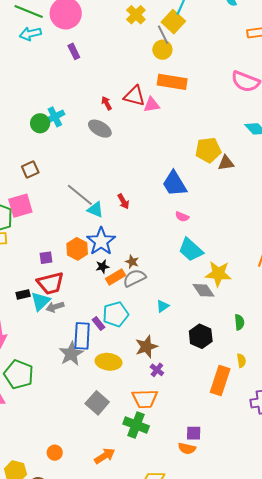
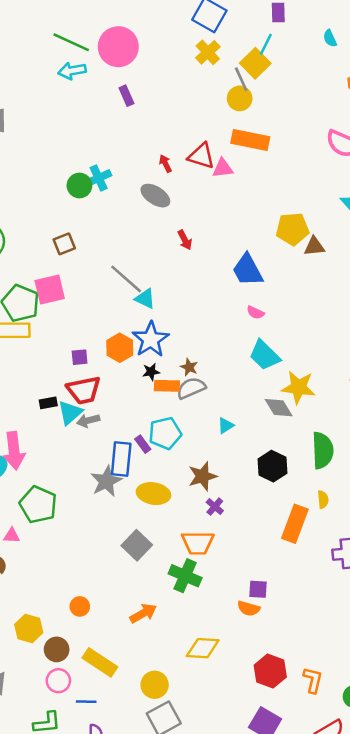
red arrow: (123, 201) -> (185, 240), moved
orange rectangle: (115, 277) -> (167, 386), turned 30
green semicircle: (239, 322) -> (323, 450), size x1.8

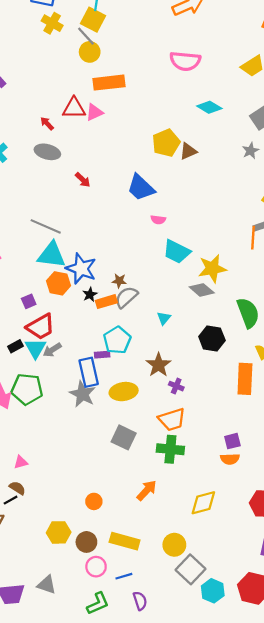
cyan triangle: (145, 299) -> (52, 255), moved, size x1.6
purple rectangle: (143, 444) -> (102, 355), turned -40
green pentagon: (38, 505) -> (27, 389), moved

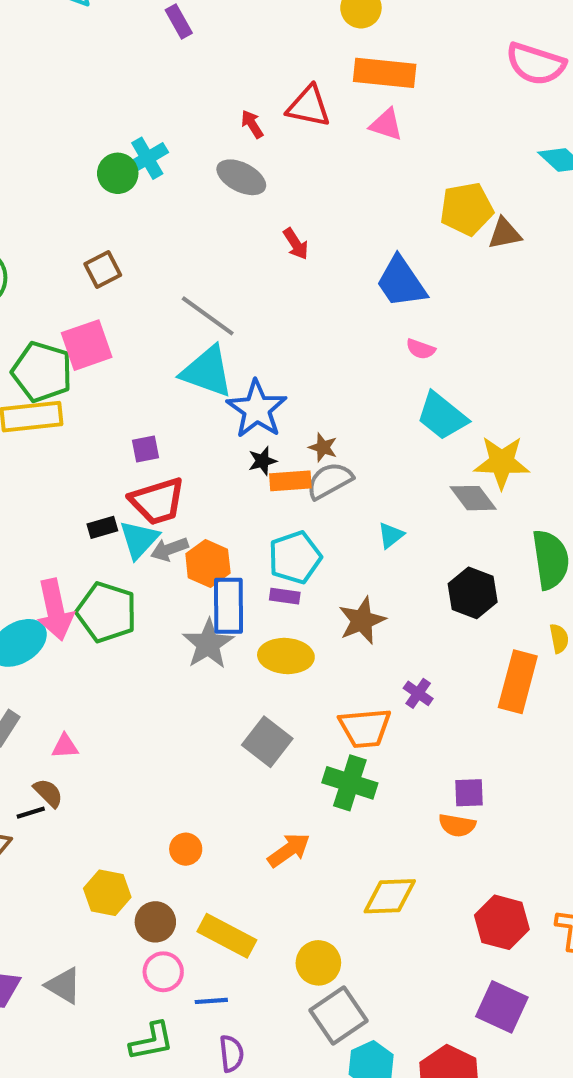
pink triangle: (94, 112) -> (386, 125), moved, turned 30
orange hexagon: (58, 283) -> (208, 563), moved
purple rectangle: (102, 355) -> (285, 596), moved
purple cross: (176, 386) -> (418, 693), moved

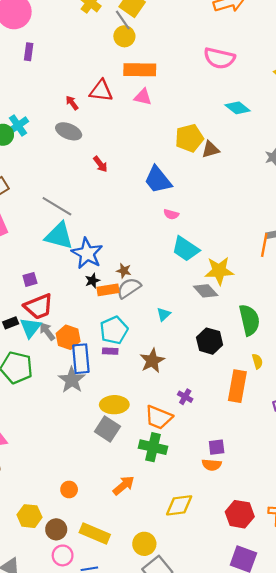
purple rectangle: (179, 22) -> (29, 52), turned 42
gray arrow: (169, 549) -> (47, 331), turned 78
yellow ellipse: (286, 656) -> (114, 405), moved
orange trapezoid: (365, 728) -> (159, 417), turned 32

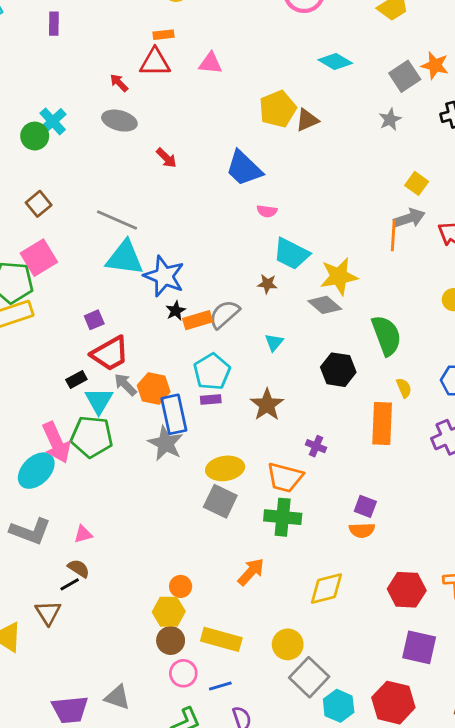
orange rectangle: (140, 70) -> (163, 35), moved, size x0.5
brown star: (124, 271) -> (267, 284), moved
cyan triangle: (31, 328) -> (99, 401), moved
purple square: (217, 447) -> (365, 506), turned 35
yellow hexagon: (29, 516) -> (169, 612), moved

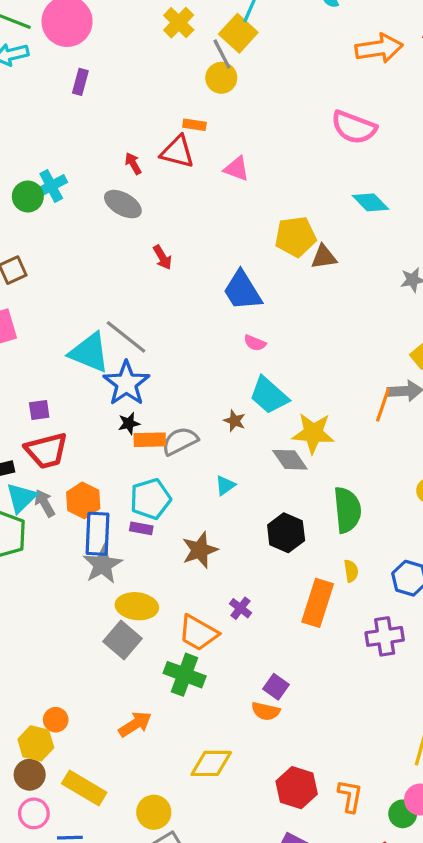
gray line: (117, 220) -> (126, 337), moved
gray arrow: (125, 385) -> (45, 503), moved
gray star: (166, 443) -> (103, 565), moved

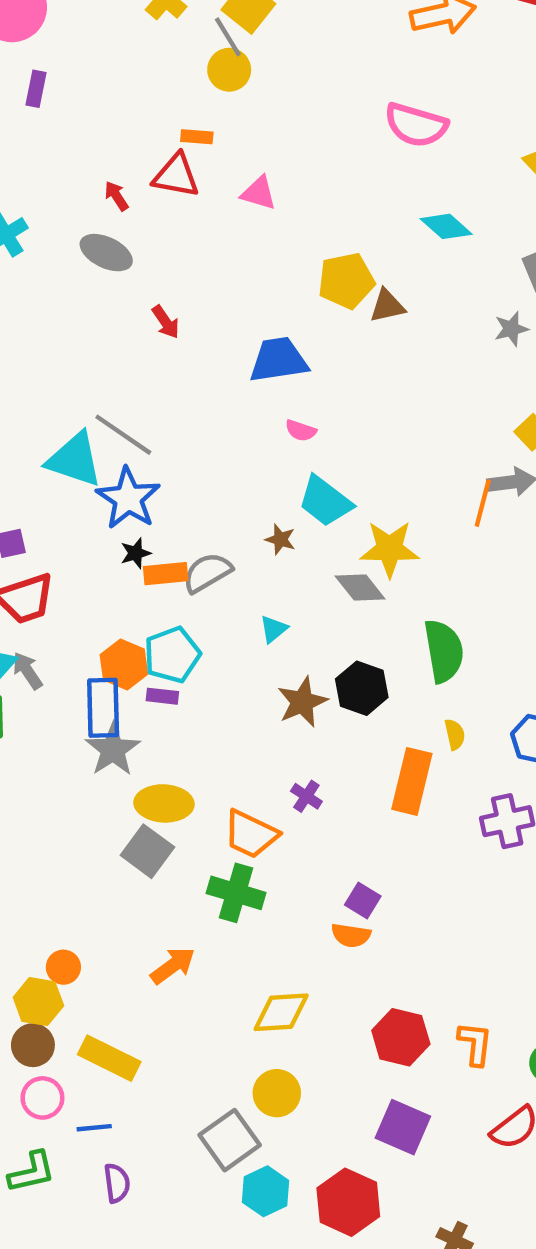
blue trapezoid: (242, 291) -> (278, 360), turned 117
orange hexagon: (83, 500) -> (124, 665), moved
brown star: (200, 550) -> (302, 702), moved
yellow circle: (154, 812) -> (277, 1093), moved

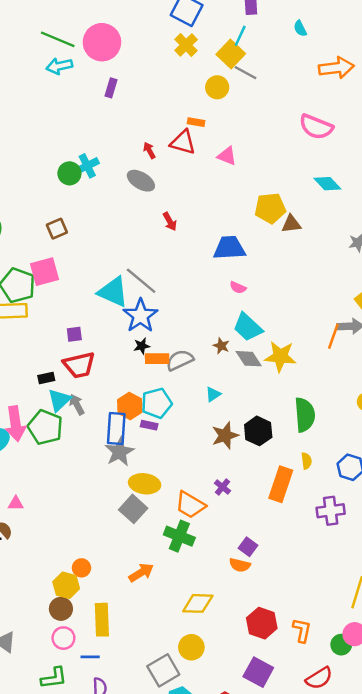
gray line: (228, 37) -> (245, 73), moved, turned -35
gray diamond: (360, 588) -> (249, 359), moved
yellow rectangle: (109, 1058) -> (102, 620), turned 56

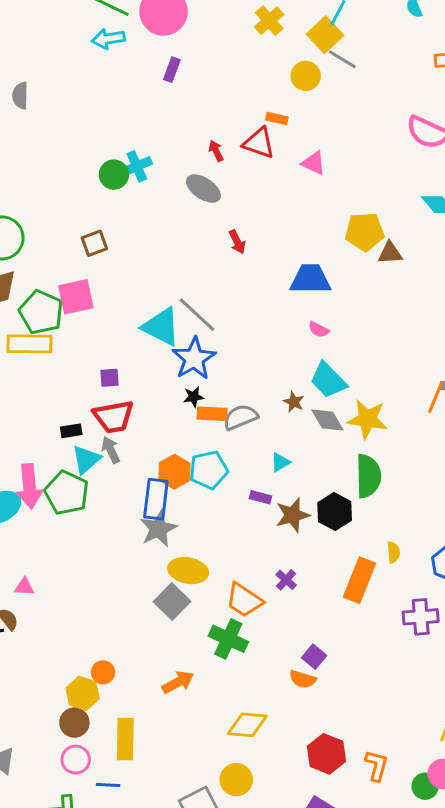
gray arrow: (77, 405) -> (111, 450), moved
green semicircle: (305, 415) -> (368, 476), moved
purple rectangle: (149, 425) -> (260, 497), moved

